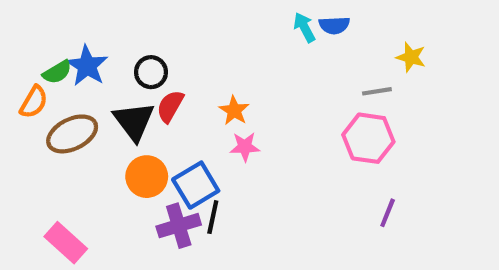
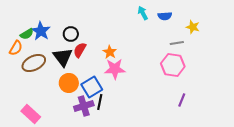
blue semicircle: (334, 25) -> (165, 16), moved
pink star: (245, 147) -> (115, 69), size x1.5

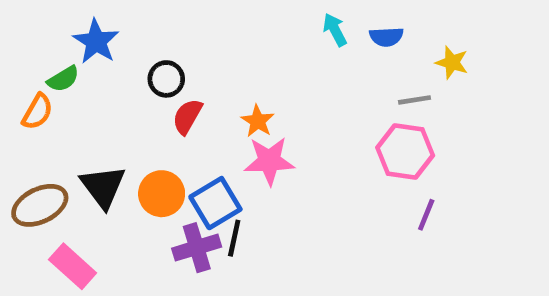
blue star: (41, 31) -> (96, 41), moved
black triangle: (63, 57) -> (103, 187), moved
brown ellipse: (34, 63) -> (40, 205), moved
purple line: (182, 100) -> (426, 215), moved

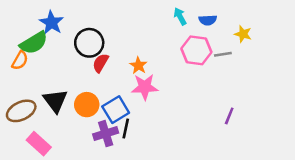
green semicircle: (63, 79) -> (34, 43), size x1.6
black circle: (166, 79) -> (89, 43), size x1.5
pink hexagon: (405, 152) -> (196, 50), moved

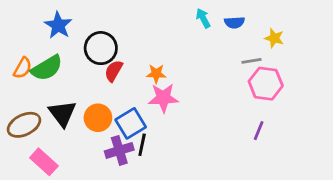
green semicircle: (34, 43) -> (47, 68), moved
pink hexagon: (196, 50) -> (266, 84), moved
orange star: (138, 66) -> (156, 74), turned -30

